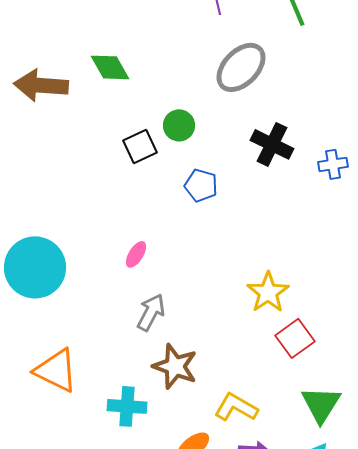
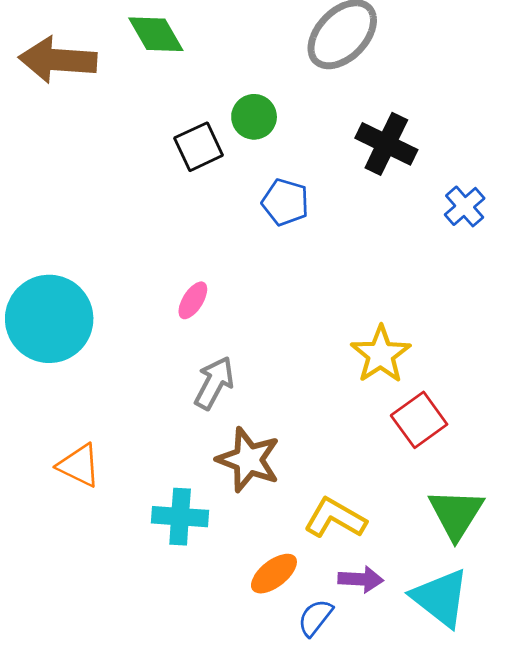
blue cross: (333, 164) -> (465, 206), moved, turned -32
orange triangle: (56, 370) -> (79, 465), size x0.7

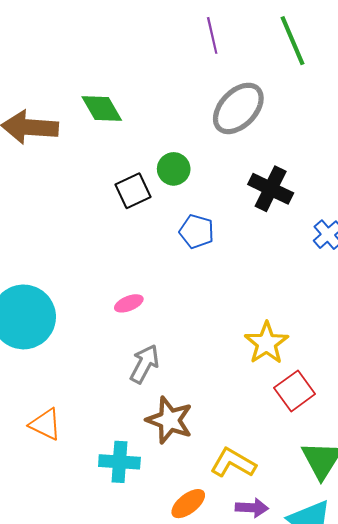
pink ellipse: (193, 300) -> (129, 303), turned 36

